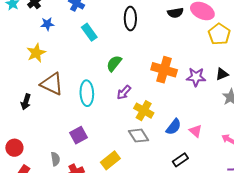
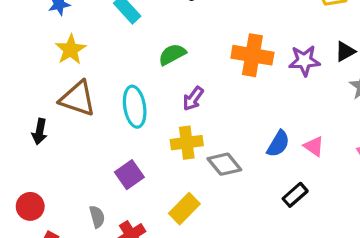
yellow star: (36, 53) -> (71, 50), moved
green semicircle: (114, 63) -> (172, 54), turned 30
yellow cross: (144, 111) -> (187, 143), moved, turned -30

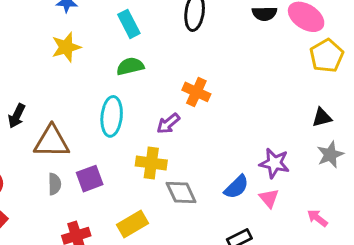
green semicircle: (172, 54) -> (130, 66), moved
orange cross: (252, 55) -> (196, 92), moved, size x0.7
purple star: (304, 61) -> (274, 163), moved
brown triangle: (78, 99) -> (52, 142), moved, turned -33
gray semicircle: (97, 217) -> (55, 184), moved

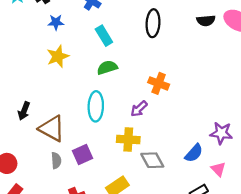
brown triangle: (52, 142) -> (52, 129), turned 32
pink triangle: (269, 198) -> (218, 169), moved

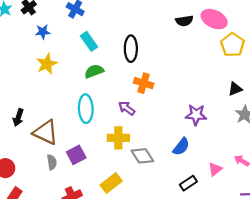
black ellipse: (153, 23) -> (131, 49), moved
purple arrow: (139, 109) -> (127, 108), turned 84
purple star: (221, 133) -> (196, 115), moved
pink triangle: (218, 169) -> (215, 169), moved, turned 40

